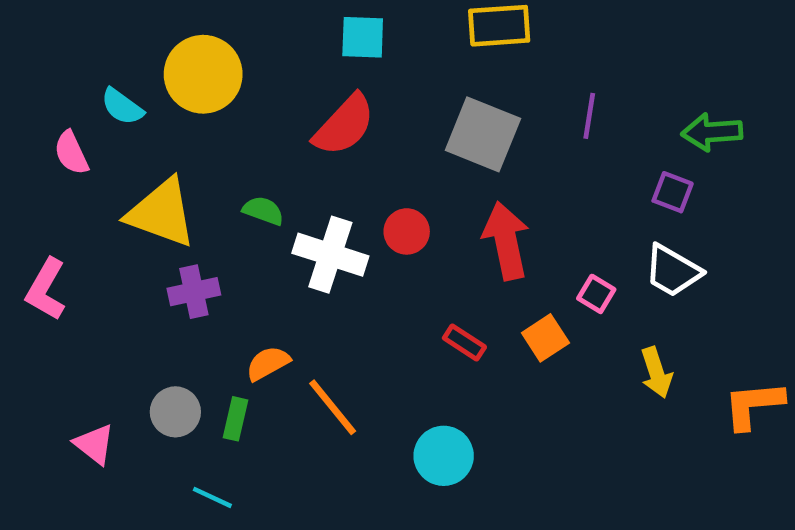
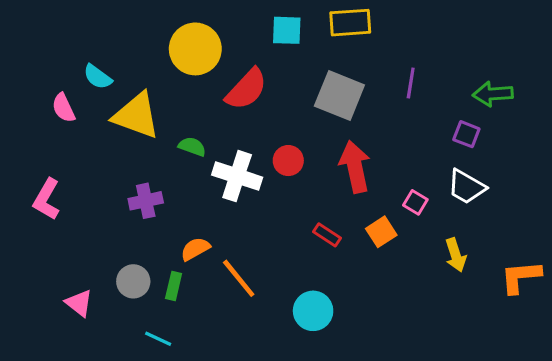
cyan square: (363, 37) -> (287, 30), moved
yellow circle: (203, 74) -> (195, 49), moved
yellow triangle: (161, 213) -> (136, 116), moved

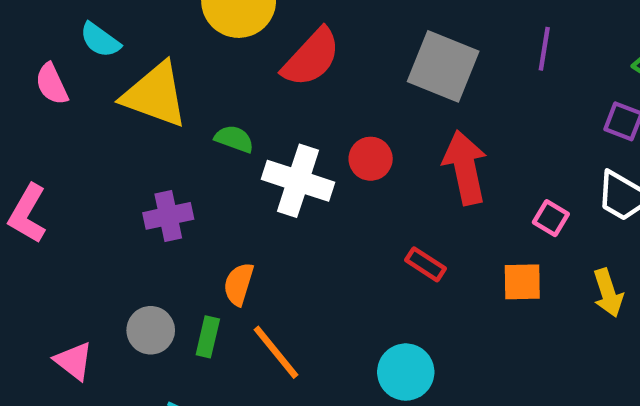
orange square: (381, 232) -> (522, 282), moved, turned 32
orange semicircle: (195, 249) -> (239, 284), turned -44
orange line: (239, 278) -> (276, 352), moved

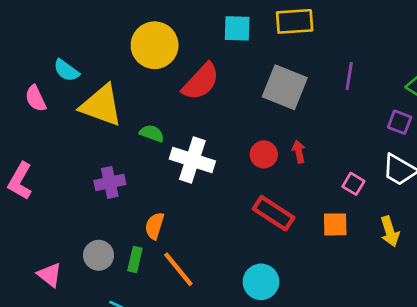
red circle: (371, 159) -> (264, 154), moved
red arrow: (465, 168) -> (299, 152), size x0.5
red rectangle: (426, 264) -> (274, 213), size x1.6

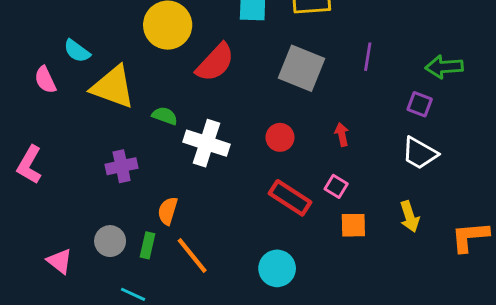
red arrow: (299, 152) -> (342, 134), moved
pink square: (353, 184) -> (336, 186), moved
orange square: (335, 224) -> (353, 225), moved

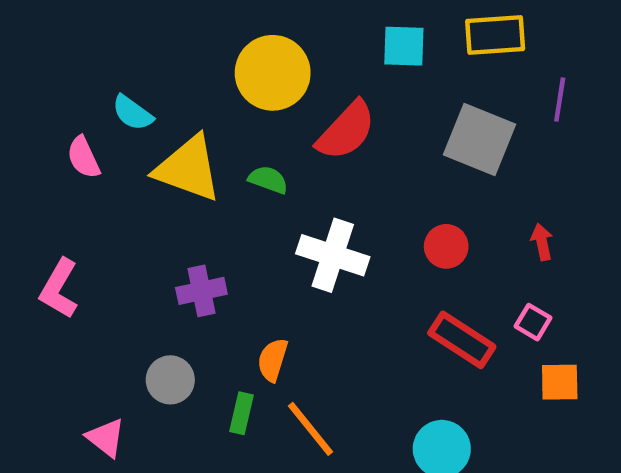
purple line: (368, 57) -> (560, 100), moved
green semicircle: (165, 116) -> (268, 180), moved
gray circle: (110, 241) -> (170, 380), moved

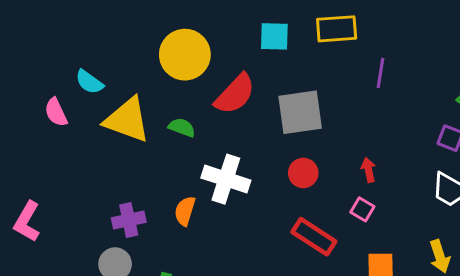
gray square: (480, 140) -> (300, 112), moved, turned -30
pink L-shape: (59, 289) -> (27, 222), moved
purple cross: (201, 291) -> (129, 220), moved
pink square: (533, 322) -> (362, 209), moved
orange semicircle: (273, 360) -> (185, 211), moved

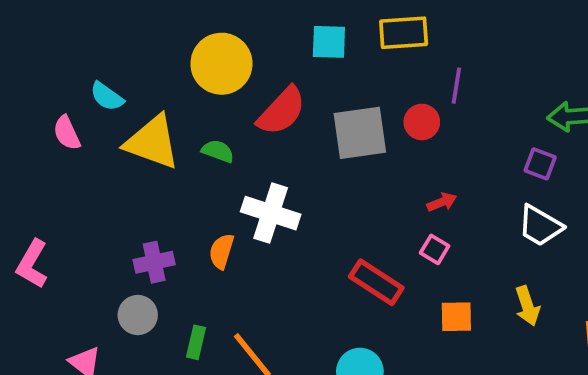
red arrow: (368, 170) -> (442, 202), turned 80
red circle: (303, 173) -> (422, 122), moved

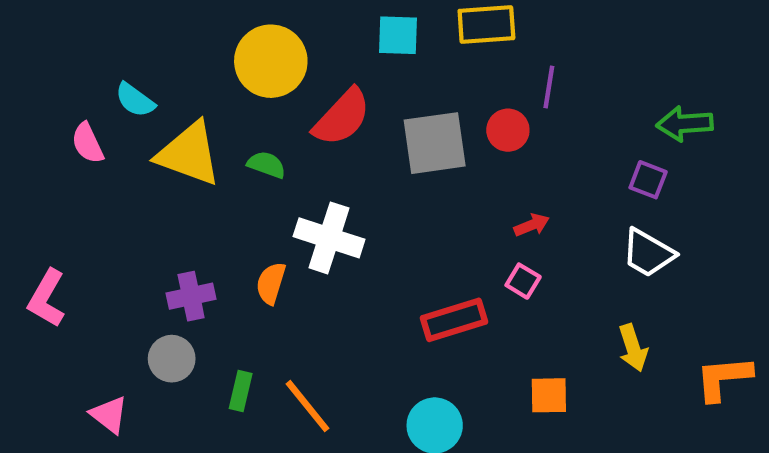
red rectangle: (376, 282) -> (454, 320), turned -50
orange square: (456, 317) -> (549, 395), moved

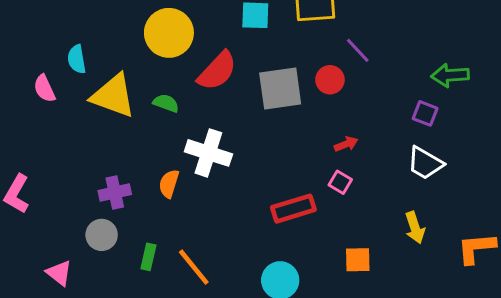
purple line: (549, 87) -> (358, 50), turned -52
cyan semicircle: (135, 100) -> (77, 59), turned 44

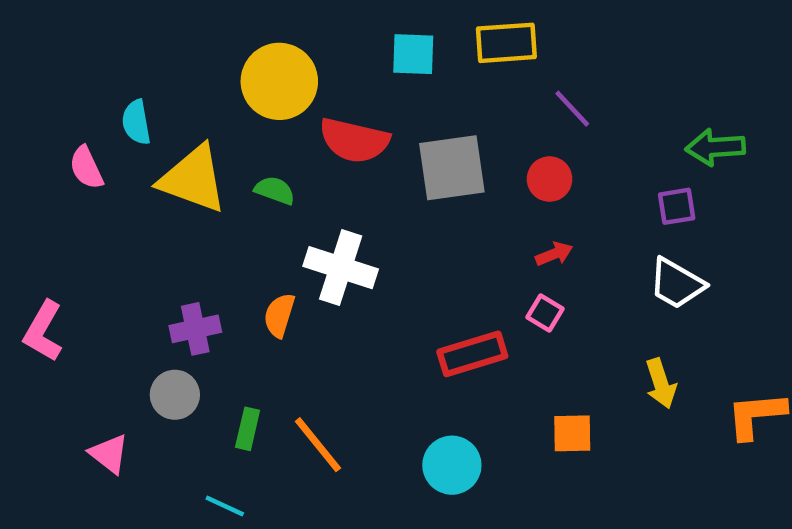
red semicircle: (217, 71) -> (354, 140), turned 60
red circle: (330, 80) -> (550, 179), moved
purple square: (425, 113) -> (677, 206), turned -30

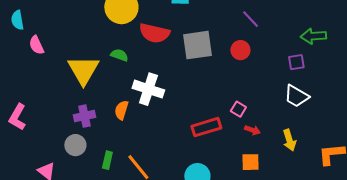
cyan semicircle: (136, 122) -> (17, 20), moved
yellow triangle: (193, 179) -> (83, 70), moved, turned 40
red arrow: (554, 254) -> (252, 130), moved, turned 42

